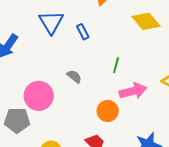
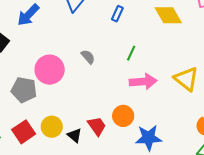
blue rectangle: (83, 32) -> (117, 14), moved, turned 42
orange circle: (108, 111) -> (123, 116), moved

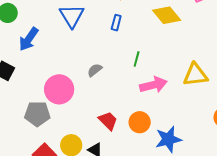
gray semicircle: (88, 57) -> (95, 70), turned -77
yellow triangle: (186, 79) -> (195, 75), turned -36
red trapezoid: (97, 126) -> (108, 121), moved

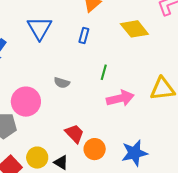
gray semicircle: (95, 70) -> (62, 83), turned -126
orange circle: (140, 122) -> (95, 149), moved

